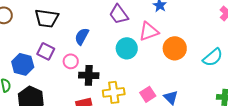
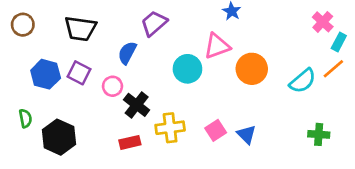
purple trapezoid: (119, 14) -> (154, 23), moved, turned 85
blue hexagon: (23, 64) -> (46, 74), moved
black cross: (89, 75) -> (137, 105), turned 36

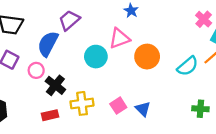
blue semicircle: (127, 53) -> (48, 44), size x1.4

